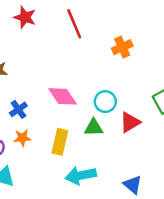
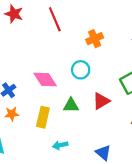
cyan circle: (105, 102) -> (81, 70), moved
cyan arrow: (81, 175) -> (60, 145), size x0.6

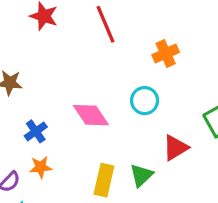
green triangle: (71, 105) -> (141, 175), moved, turned -42
yellow rectangle: (43, 117) -> (104, 180), moved

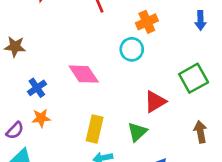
cyan circle: (145, 101) -> (132, 49), moved
green triangle: (141, 175) -> (137, 132), moved

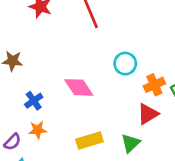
orange cross: (147, 22) -> (154, 85), moved
yellow rectangle: (95, 129) -> (89, 141), turned 60

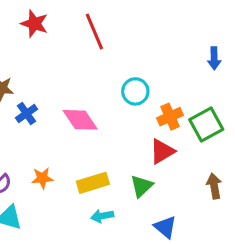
blue cross: (34, 101) -> (27, 113), moved
orange star: (38, 130) -> (42, 178), moved

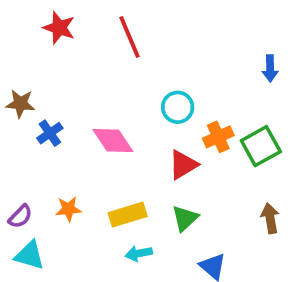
red triangle: (162, 151) -> (183, 165), moved

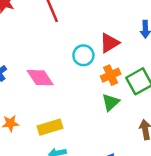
red triangle: (183, 165) -> (109, 43), moved
green triangle: (185, 218) -> (111, 102), moved

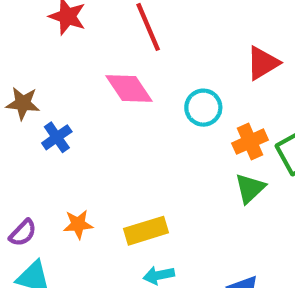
red triangle: (109, 43) -> (263, 63), moved
pink diamond: (40, 78) -> (129, 88), moved

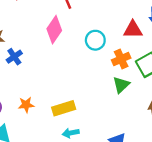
red triangle: (263, 63) -> (133, 30), moved, turned 30
pink diamond: (129, 88) -> (54, 30), turned 68

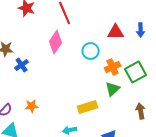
red triangle: (133, 30) -> (116, 32), moved
yellow rectangle: (64, 108) -> (88, 107), moved

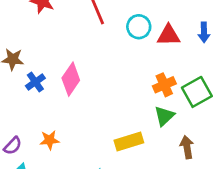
pink diamond: (56, 42) -> (71, 79), moved
cyan circle: (91, 51) -> (139, 27), moved
brown arrow: (141, 111) -> (187, 147), moved

